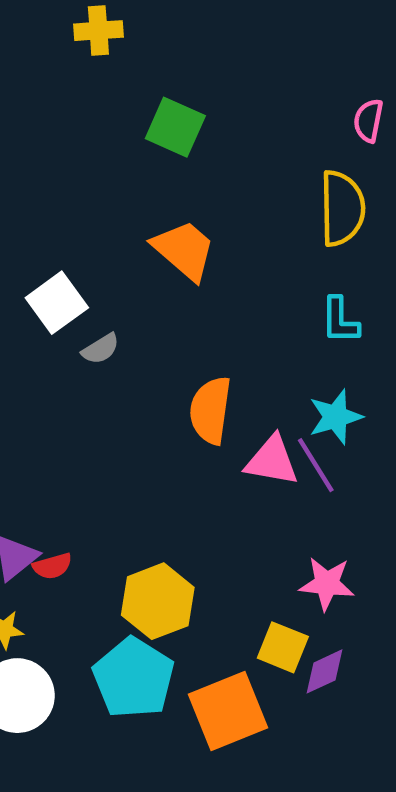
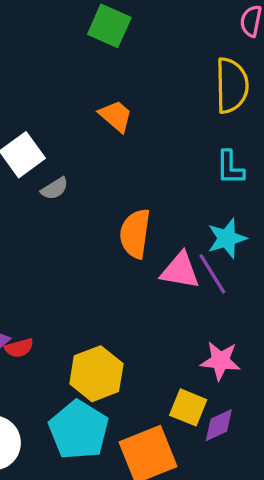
orange trapezoid: (184, 250) -> (116, 116), size x0.7

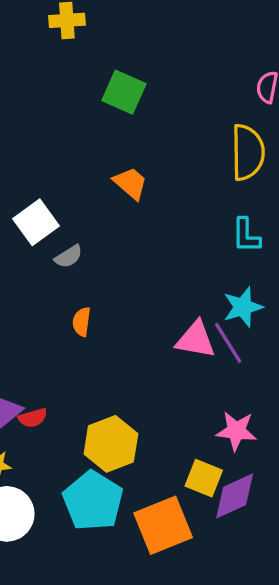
orange semicircle: (135, 234) -> (82, 322), moved, size x0.6
purple diamond: (219, 425) -> (235, 496), size x1.4

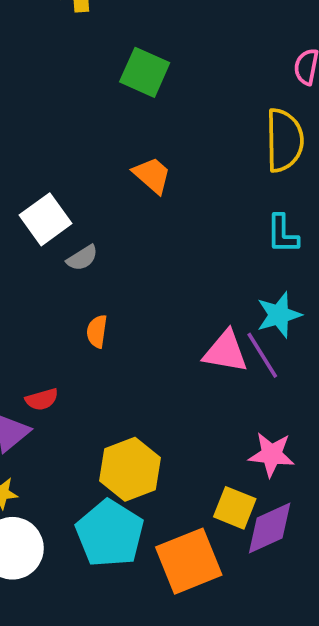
red semicircle: (33, 418) -> (42, 399), moved

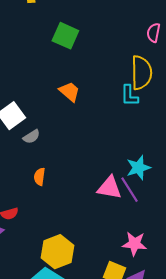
cyan L-shape: (283, 234) -> (129, 96), moved

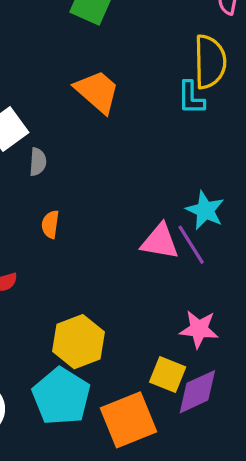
orange trapezoid: (69, 92) -> (97, 91), size x1.4
gray semicircle: (31, 137) -> (38, 162), turned -54
cyan star: (138, 168) -> (205, 210), turned -30

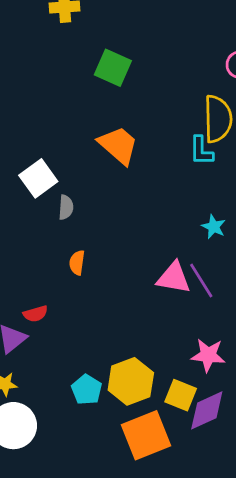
cyan star: (205, 210) -> (214, 227), moved, size x0.7
yellow hexagon: (78, 342) -> (131, 381), moved
cyan pentagon: (61, 396) -> (87, 390), moved, size x0.6

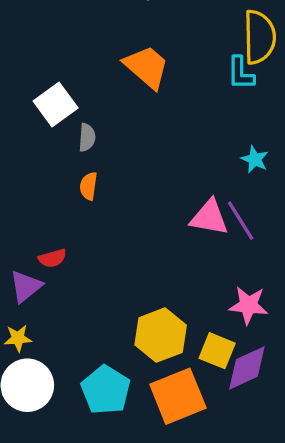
orange semicircle: (77, 263) -> (89, 186), moved
cyan pentagon: (87, 390) -> (106, 390), moved, size x1.4

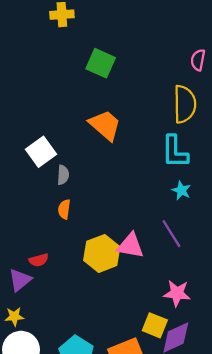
cyan L-shape: (241, 73) -> (175, 152), moved, size x1.4
pink triangle: (209, 217) -> (130, 246), moved
yellow hexagon: (161, 335) -> (102, 253), moved

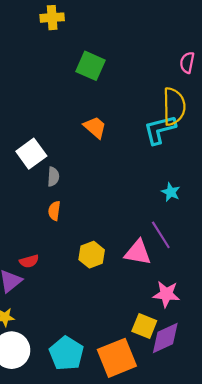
orange trapezoid: (105, 125) -> (95, 127), size x0.7
cyan L-shape: (175, 152) -> (160, 130), moved, turned 76
pink triangle: (130, 246) -> (138, 252), moved
yellow hexagon: (102, 253) -> (92, 255), size x0.7

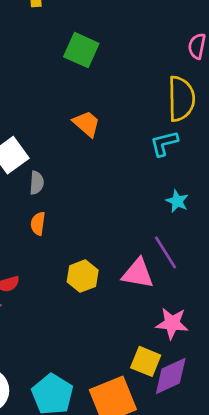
cyan L-shape: (160, 130) -> (164, 143), moved, size x0.7

